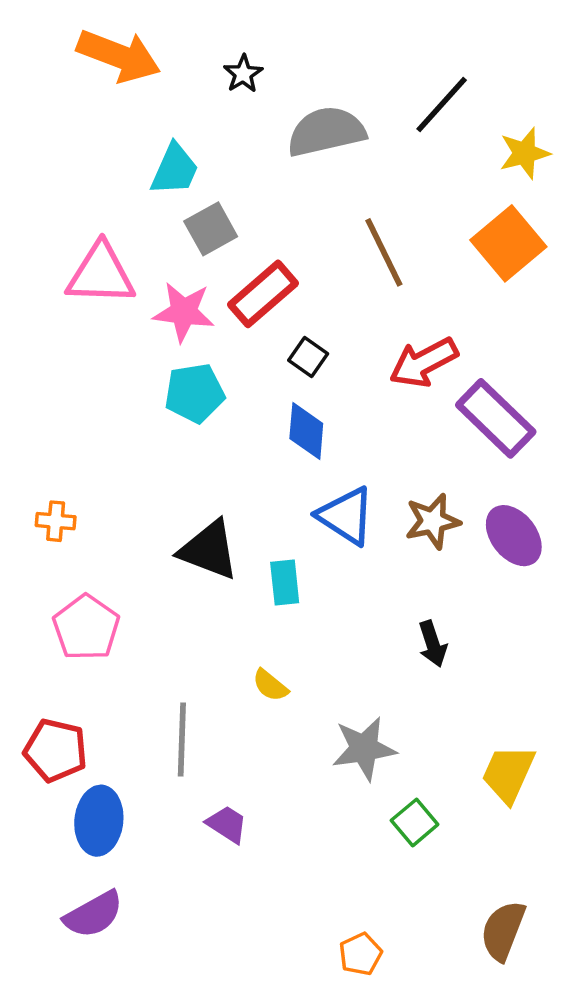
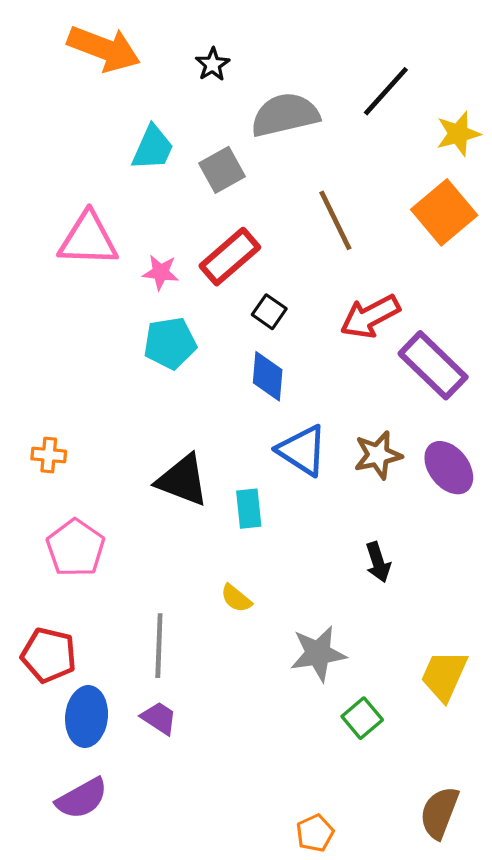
gray square: (211, 229) -> (222, 170), moved
pink star: (184, 312) -> (161, 272), size x0.7
purple trapezoid: (227, 824) -> (159, 718), moved

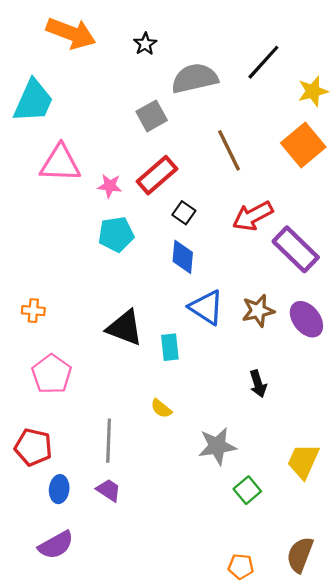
cyan trapezoid: (153, 148) -> (33, 101), moved, size x1.4
blue ellipse: (87, 717) -> (59, 489), size x0.7
orange pentagon: (315, 833) -> (241, 567), moved, turned 30

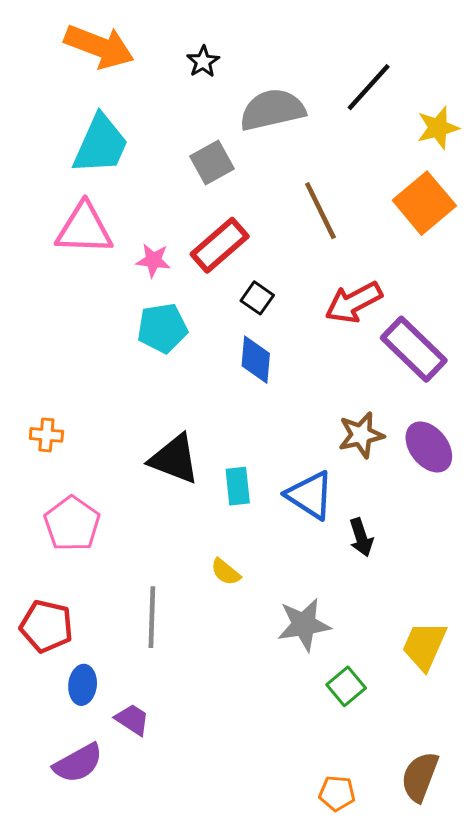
cyan trapezoid: (33, 101) -> (101, 144), moved
blue triangle: (206, 307) -> (310, 495), moved
purple trapezoid: (109, 490) -> (132, 719), moved

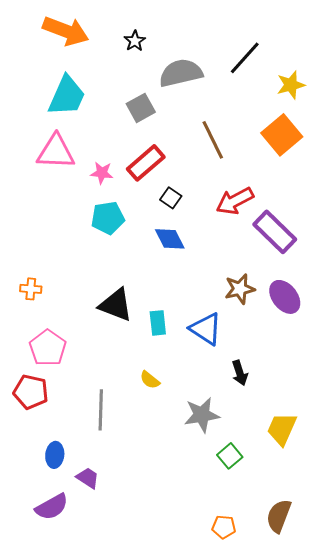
blue diamond: (256, 360) -> (170, 239), turned -32
black arrow: (361, 537) -> (240, 373), moved
red pentagon: (46, 626) -> (31, 392), moved

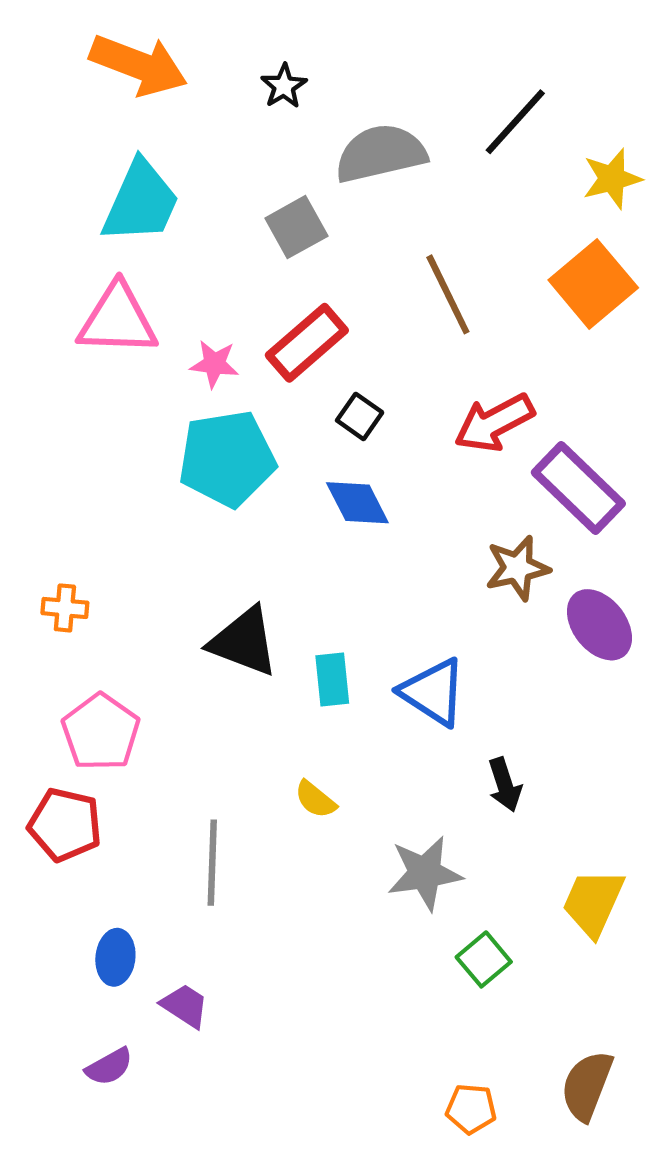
cyan pentagon: (108, 218) -> (227, 459), size x1.4
brown star: (240, 289) -> (517, 568), moved
purple semicircle: (52, 507) -> (109, 1067), size x0.7

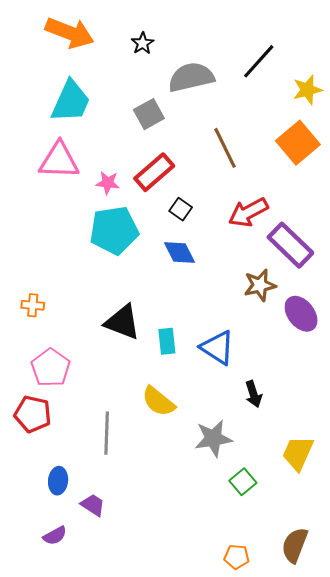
yellow semicircle: (315, 799) -> (158, 401), size x1.6

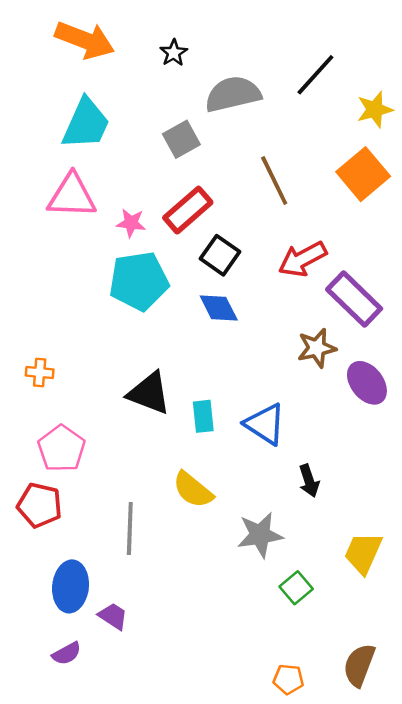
black square: (181, 209) -> (220, 255), size x1.4
blue ellipse: (58, 481) -> (71, 586), size x1.5

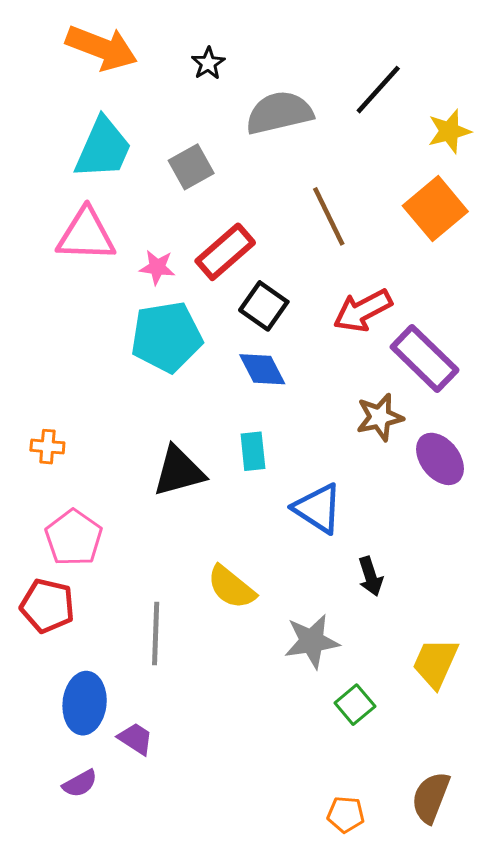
gray square: (181, 139) -> (191, 167), moved
black triangle: (149, 393) -> (179, 471), turned -36
cyan rectangle: (203, 416) -> (253, 451), moved

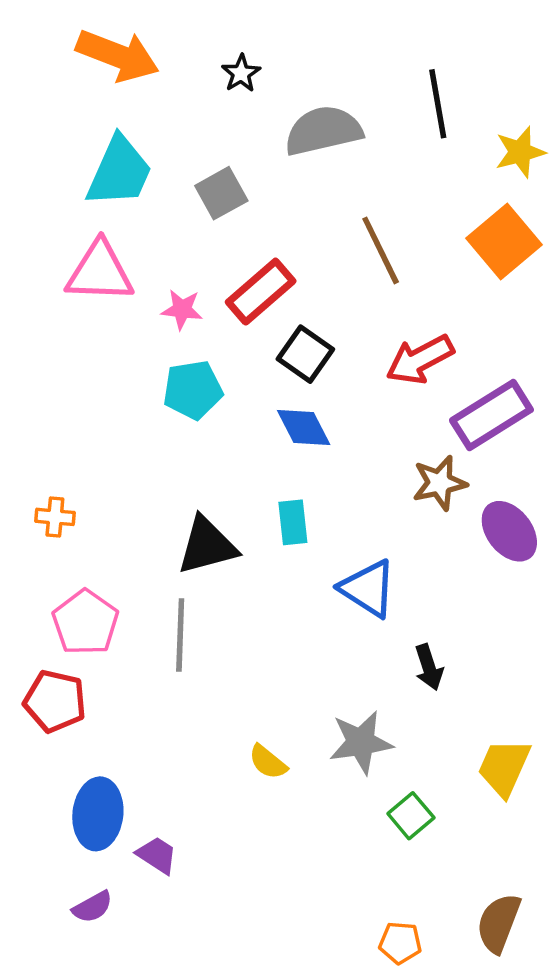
black line: (378, 90) -> (438, 104), turned -52
cyan pentagon: (166, 337) -> (193, 390), size x0.7
purple rectangle: (425, 358) -> (491, 415), turned -76
yellow semicircle: (231, 587) -> (268, 762), moved, size x0.7
gray line: (156, 634) -> (180, 635), moved

